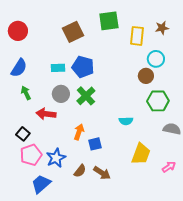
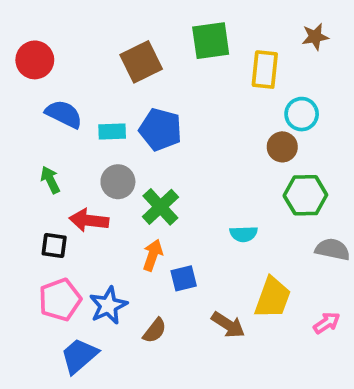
brown star: (162, 28) -> (315, 37), moved
blue semicircle: (19, 68) -> (64, 114), moved, turned -96
green cross: (86, 96) -> (160, 207), moved
black square: (23, 134) -> (54, 246), moved, turned -32
brown arrow: (102, 173) -> (228, 325), moved

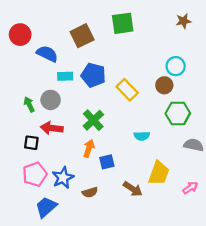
yellow rectangle: (265, 70) -> (127, 90), moved, turned -50
blue semicircle: (64, 114) -> (47, 54), moved
gray circle: (118, 182) -> (51, 100), moved
brown semicircle: (155, 331) -> (90, 192), turned 35

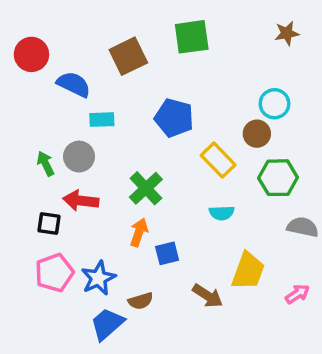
blue pentagon: (93, 75) -> (174, 118), moved
yellow rectangle: (127, 90) -> (218, 160), moved
blue trapezoid: (46, 207) -> (107, 324), moved

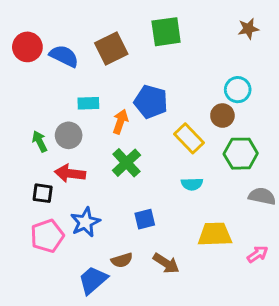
blue semicircle: (74, 84) -> (64, 56), moved
orange arrow: (139, 232) -> (120, 122), moved
yellow trapezoid: (248, 271) -> (215, 234), turned -112
blue star: (98, 278) -> (85, 222), moved
brown arrow: (208, 296) -> (166, 263), moved

